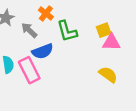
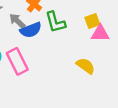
blue semicircle: (43, 51) -> (31, 30), moved
yellow semicircle: (108, 75) -> (86, 66), moved

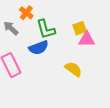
blue semicircle: (31, 30) -> (39, 48), moved

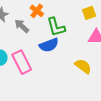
yellow square: (80, 28) -> (89, 13), moved

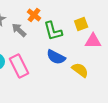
yellow square: (89, 13) -> (81, 24), moved
blue semicircle: (49, 45) -> (56, 57), moved, turned 48

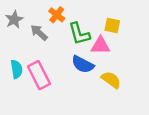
yellow square: (81, 24) -> (112, 25), turned 32
pink triangle: (93, 41) -> (100, 46), moved

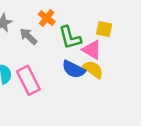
pink triangle: (100, 46) -> (92, 50), turned 30
yellow semicircle: (111, 80) -> (93, 69), moved

